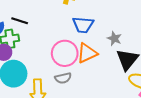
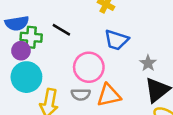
black line: (20, 21) -> (61, 30), moved
orange triangle: (87, 53) -> (109, 95), moved

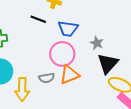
black line: (61, 30) -> (38, 19), moved
pink circle: (89, 67) -> (62, 54), moved

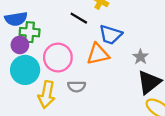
pink circle: (62, 54) -> (58, 58), moved
orange triangle: (69, 75) -> (98, 54), moved

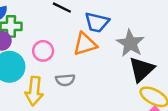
gray star: (140, 57) -> (130, 43), size x1.6
pink circle: (58, 58) -> (43, 51), size x0.7

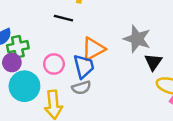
blue trapezoid: (97, 22) -> (84, 66), moved, turned -105
black triangle: (142, 69) -> (153, 62), size x0.7

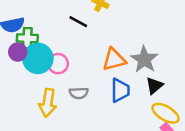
orange triangle: (93, 49) -> (114, 60), moved
blue trapezoid: (84, 66) -> (120, 90), moved
cyan circle: (24, 86) -> (38, 58), moved

